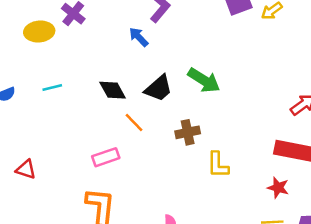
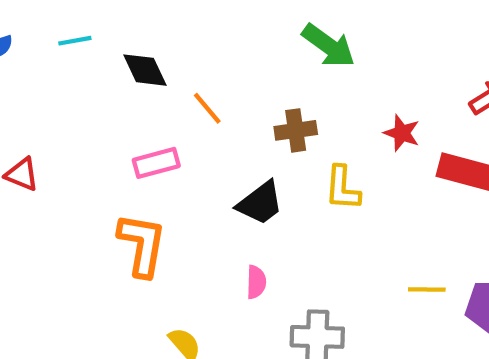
black trapezoid: (159, 88) -> (260, 203), moved
black diamond: (113, 90) -> (145, 70), moved
red star: (278, 188) -> (402, 133), moved

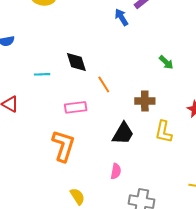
cyan line: (75, 41) -> (42, 74), moved
green arrow: (328, 46) -> (166, 62), size x0.6
black trapezoid: (260, 203) -> (123, 133), turned -30

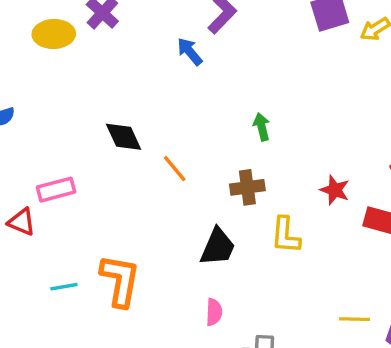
green arrow: (166, 62) -> (262, 127), moved, turned -140
cyan line: (42, 74) -> (64, 287), moved
pink rectangle: (76, 107) -> (56, 190), moved

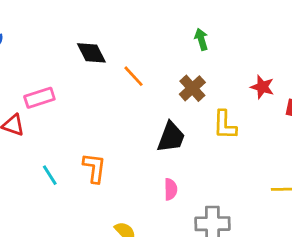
brown cross: (247, 187) -> (192, 88), turned -32
orange L-shape: (120, 281) -> (94, 168), size x0.7
cyan line: (64, 287) -> (50, 175), turned 70

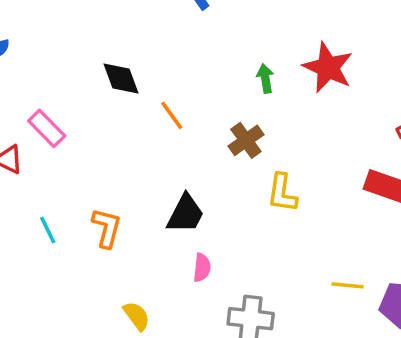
red star: (262, 87) -> (328, 68), moved, size x1.6
pink rectangle: (39, 98) -> (47, 128), turned 56
black trapezoid: (171, 137) -> (185, 214), moved

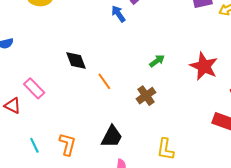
red star: (328, 68) -> (204, 66), moved
green arrow: (265, 78) -> (157, 61), turned 63
yellow L-shape: (282, 193) -> (165, 149), moved

